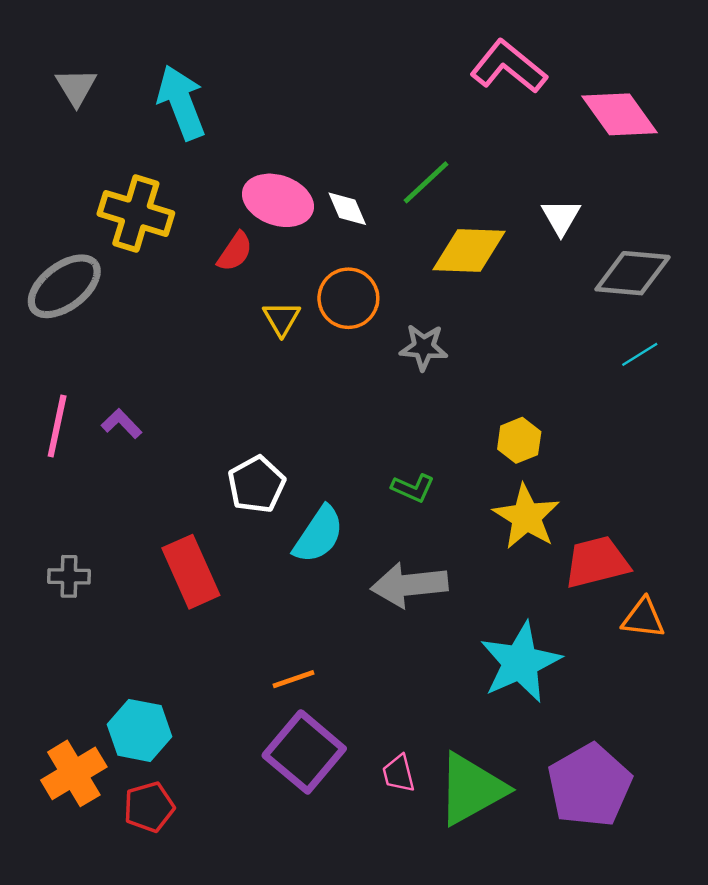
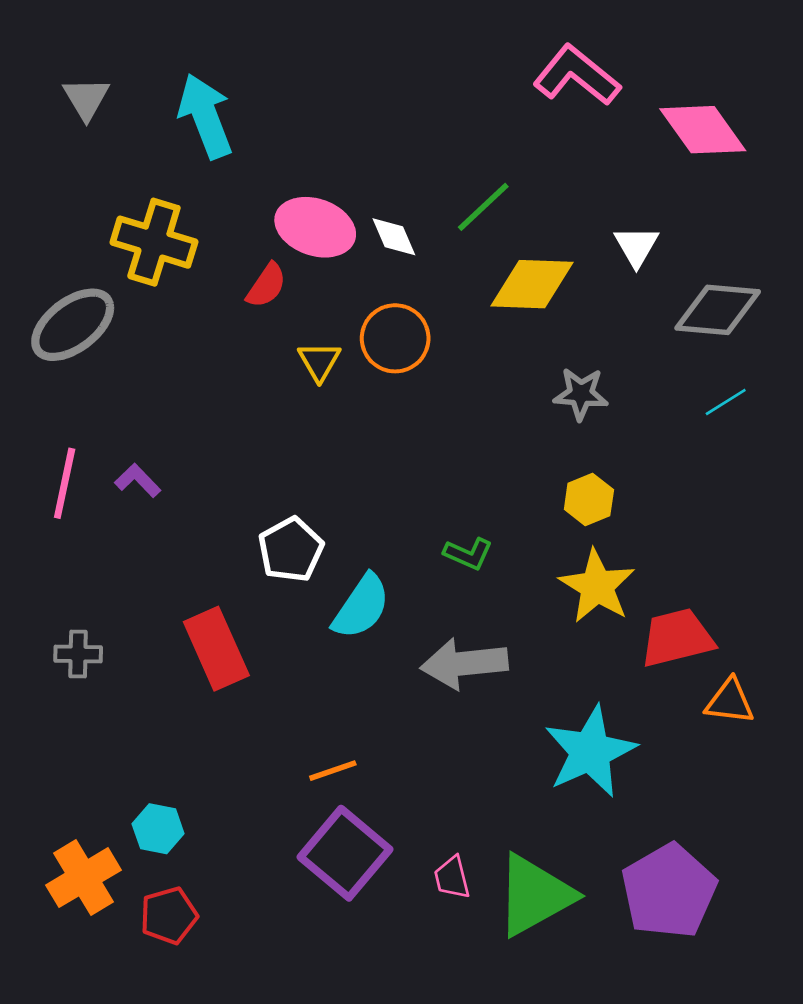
gray star: (424, 347) -> (581, 394), moved
cyan hexagon: (139, 730) -> (158, 829), size x0.7

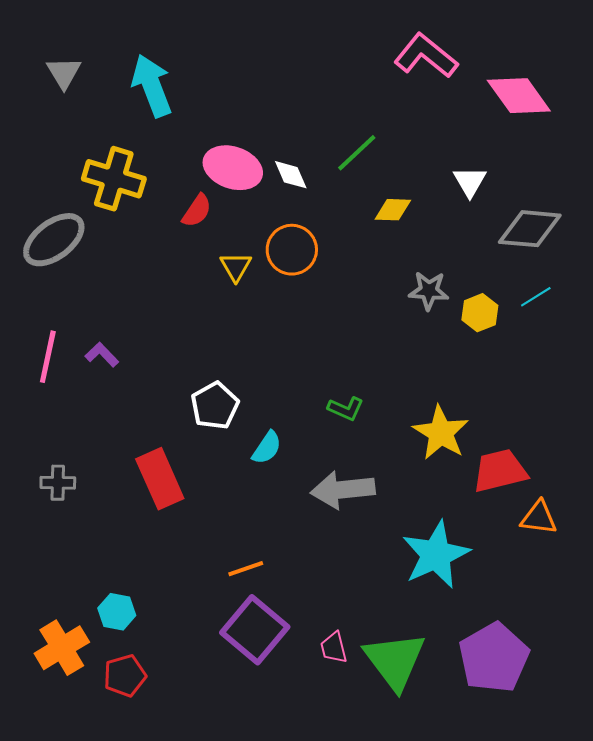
yellow diamond: (532, 284) -> (393, 210), size x0.6
yellow hexagon: (589, 500) -> (480, 313), moved
cyan semicircle: (361, 607) -> (267, 448), size x0.7
green triangle: (535, 895) -> (395, 661), turned -38

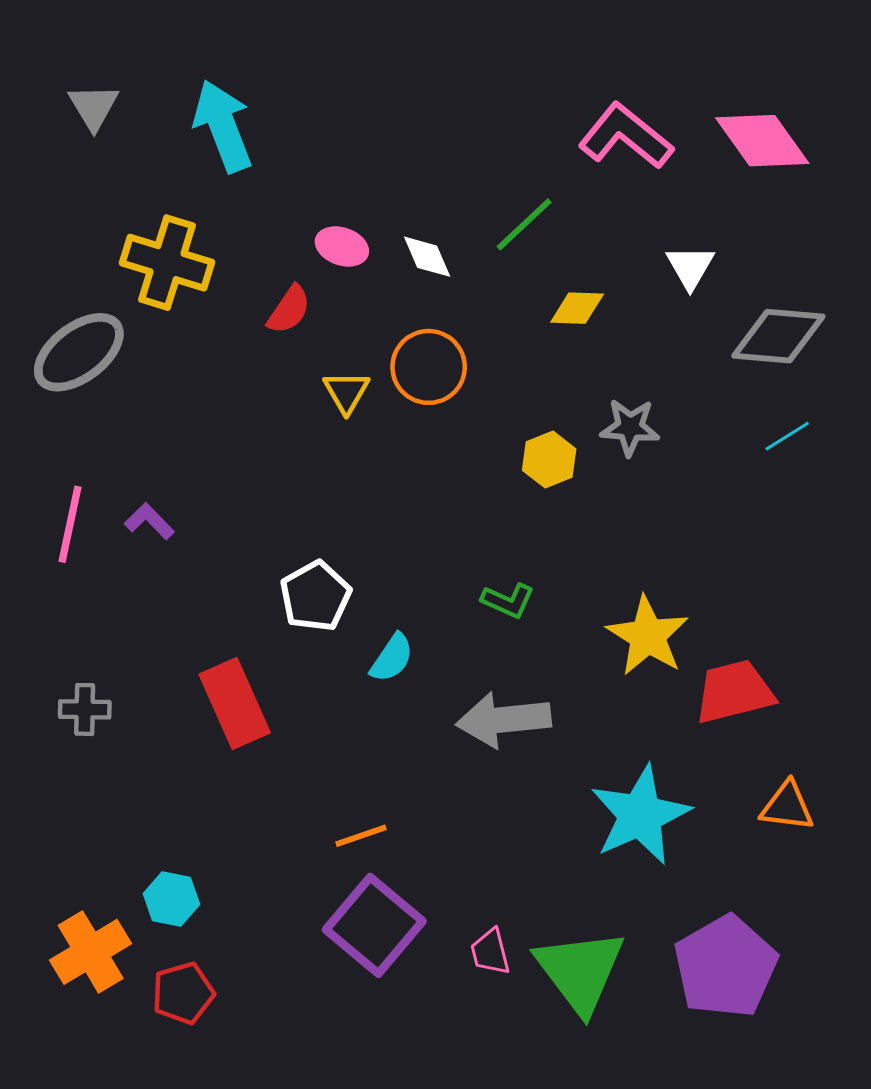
pink L-shape: (426, 56) -> (626, 136), moved
pink ellipse: (233, 168) -> (342, 246), size x0.6
yellow hexagon: (480, 313) -> (549, 460), moved
orange triangle: (539, 518) -> (787, 806), moved

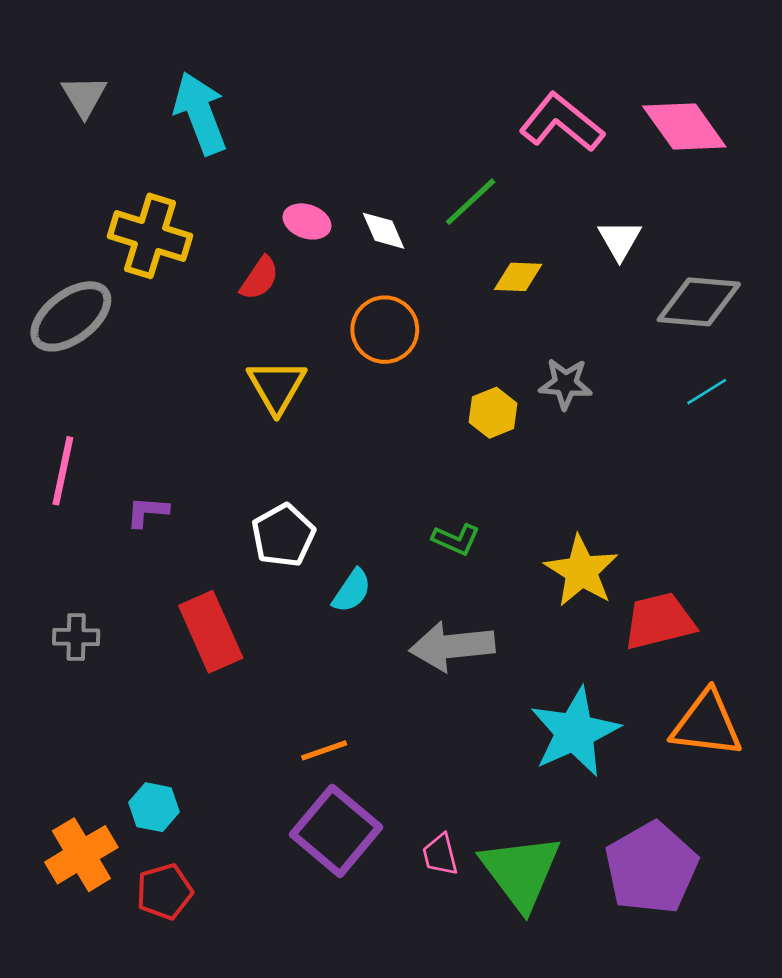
yellow triangle: (346, 392) -> (277, 386), moved, size x1.4
purple L-shape: (149, 521) -> (147, 512), moved, turned -42
orange triangle: (787, 806) -> (707, 724), size x1.5

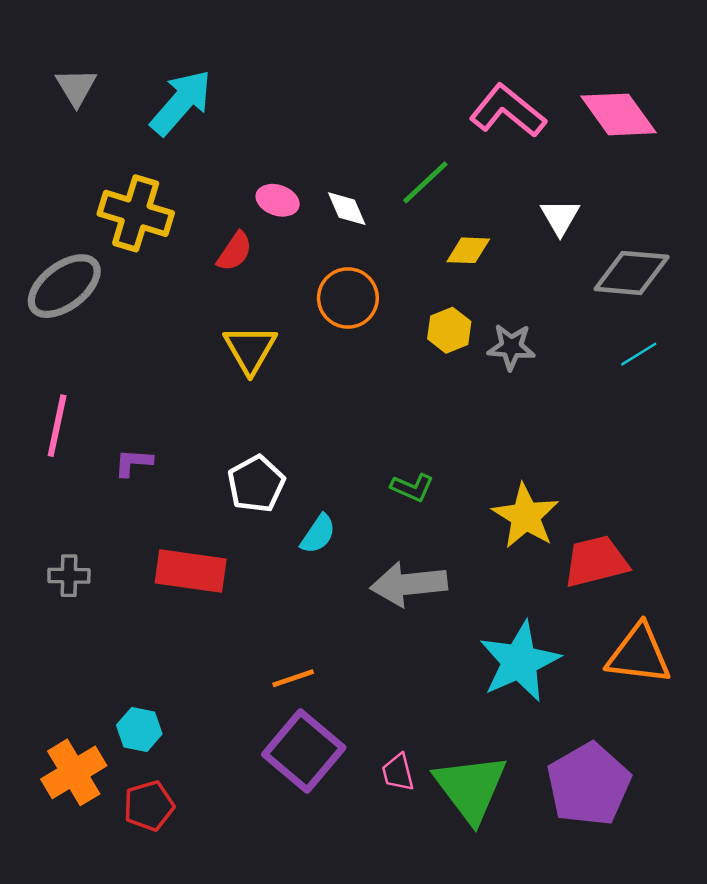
cyan arrow: (200, 113) -> (181, 103), turned 62
yellow hexagon: (493, 413) -> (449, 330), moved
red rectangle: (211, 632) -> (191, 571), turned -58

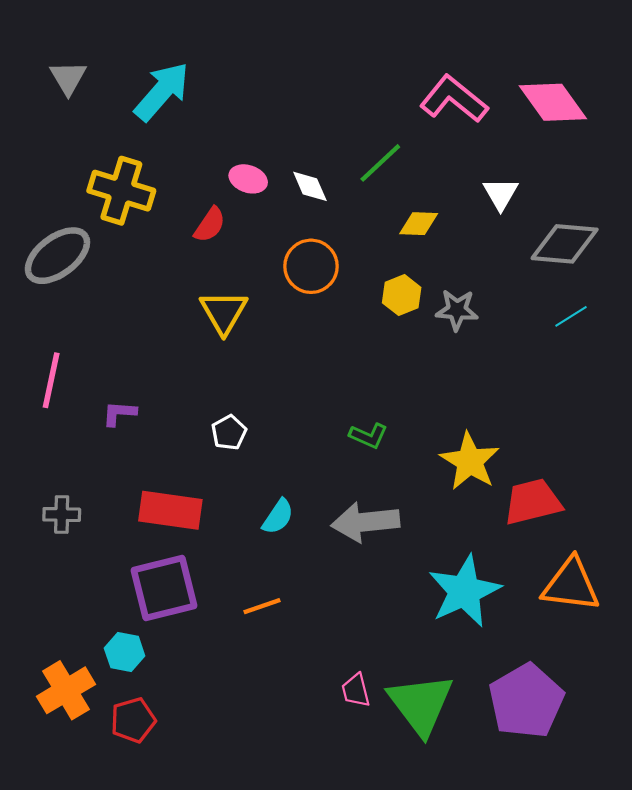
white pentagon: (256, 484) -> (229, 432), size x0.7
cyan semicircle: (318, 534) -> (278, 517), moved
purple square: (304, 751) -> (164, 588), moved, turned 36

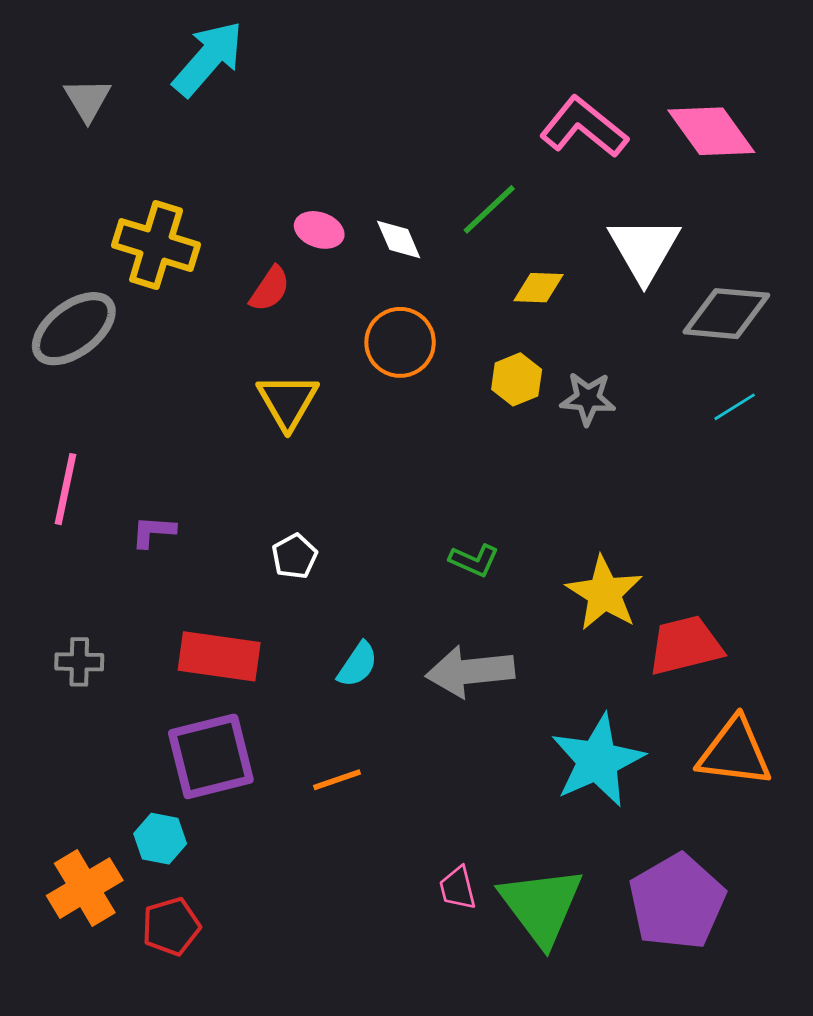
cyan arrow: (162, 92) -> (208, 59), moved
white triangle: (501, 194) -> (644, 249), size x1.6

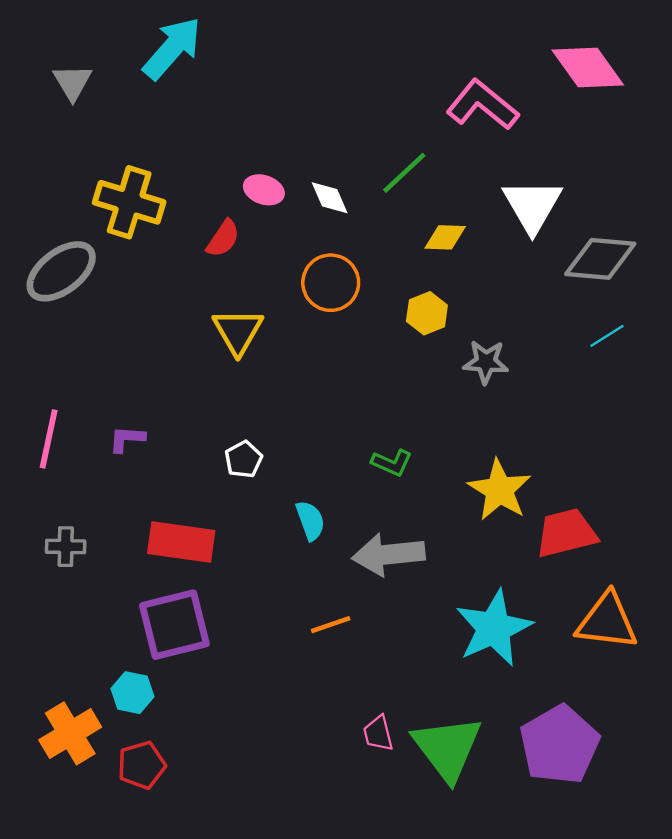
pink diamond: (711, 131) -> (588, 68), moved
gray star: (588, 399) -> (486, 362), moved
pink line: (66, 489) -> (49, 439), moved
cyan semicircle: (358, 665) -> (310, 521), moved, turned -54
orange line: (337, 780) -> (331, 625), moved

